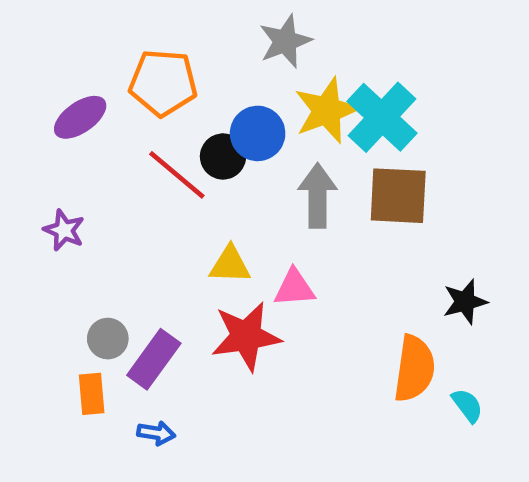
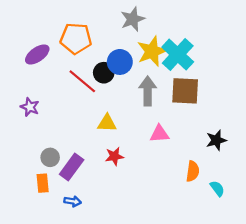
pink triangle: (294, 288) -> (159, 134), moved
red star: (246, 336) -> (114, 156), size x0.6
orange semicircle: (414, 369) -> (193, 171), size x0.7

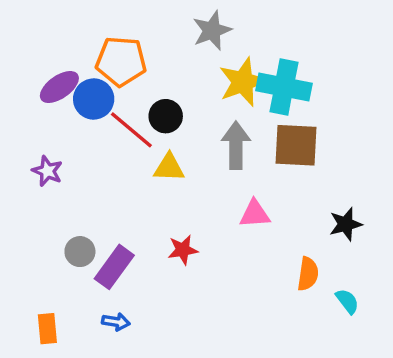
cyan cross: (178, 54) -> (284, 87), turned -32
blue circle: (120, 62) -> (94, 99), moved
yellow triangle: (107, 123) -> (169, 168), moved
orange rectangle: (43, 183) -> (47, 329), moved

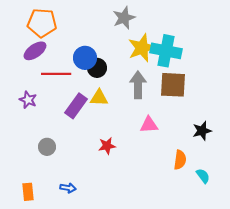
orange pentagon: (121, 61) -> (42, 23), moved
blue circle: (94, 99) -> (85, 58), moved
red line: (131, 130) -> (56, 74), moved, turned -40
purple rectangle: (114, 267) -> (76, 106), moved

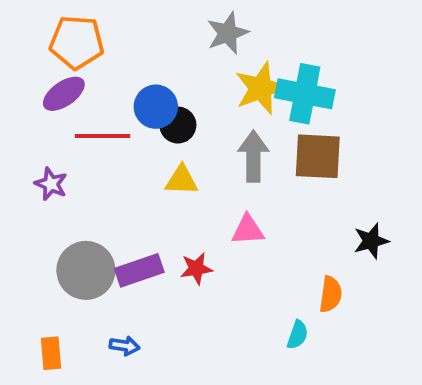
purple rectangle: (76, 106) -> (139, 270), moved, turned 35
pink triangle: (149, 125) -> (248, 230), moved
gray circle: (47, 147) -> (86, 270), size x1.8
cyan semicircle: (203, 176) -> (297, 335), moved, turned 56

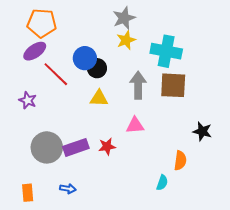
yellow star: (261, 88) -> (126, 40), moved, size x0.7
red line: (102, 136) -> (56, 74), turned 44
black star: (371, 241) -> (202, 131), turned 30

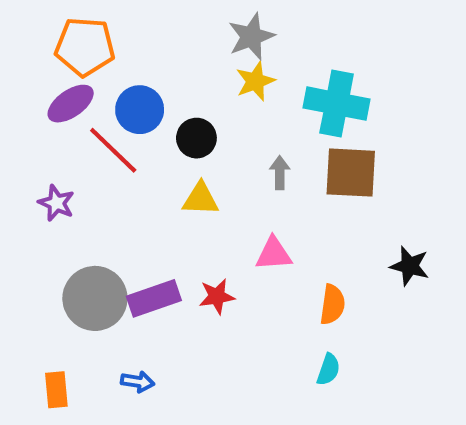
blue circle: (85, 58) -> (140, 110), moved
gray arrow: (138, 85) -> (280, 173), size x0.6
orange semicircle: (180, 161) -> (332, 305), moved

